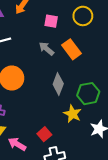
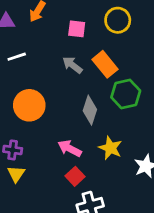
green hexagon: (88, 94) -> (126, 94), moved
pink arrow: (17, 144) -> (70, 148), moved

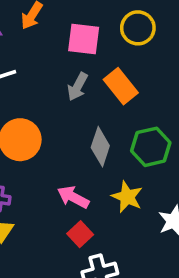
pink square: (77, 29) -> (84, 39), size x1.4
gray arrow: (72, 65) -> (78, 87), turned -100
green hexagon: (126, 94) -> (151, 147), moved

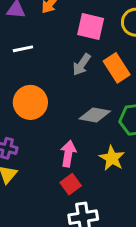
gray diamond: (100, 147) -> (95, 115), turned 76
pink arrow: (73, 197) -> (68, 154), turned 65

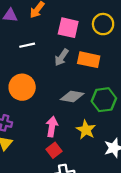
white line: (23, 49) -> (27, 45), moved
orange rectangle: (117, 68) -> (89, 60), turned -45

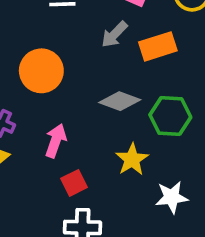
orange rectangle: (89, 60) -> (158, 46), turned -40
pink arrow: (52, 127) -> (56, 141), moved

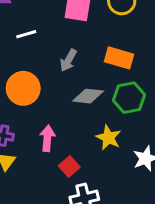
gray arrow: (114, 34) -> (68, 60), moved
orange rectangle: (158, 46) -> (119, 58), moved, turned 48

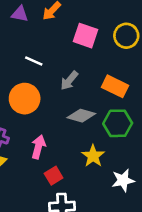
white line: (26, 34) -> (34, 61), moved, turned 30

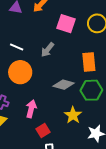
white line: (34, 61) -> (17, 47), moved
gray arrow: (69, 81) -> (48, 50), moved
orange rectangle: (115, 86) -> (89, 62), turned 60

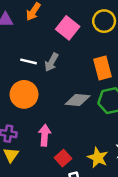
pink square: (66, 24) -> (68, 28), turned 30
white line: (17, 47) -> (28, 61), moved
yellow star: (73, 115) -> (98, 158), moved

